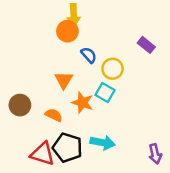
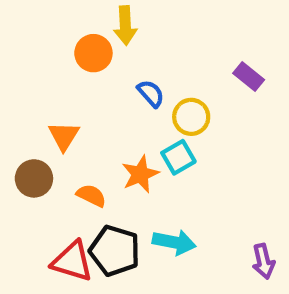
orange circle: (67, 31) -> (93, 53), moved
orange triangle: (64, 80) -> (64, 136), moved
cyan square: (105, 93) -> (178, 157), turned 30
orange star: (82, 103) -> (140, 174), turned 30

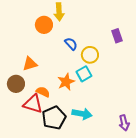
purple rectangle: (249, 76) -> (117, 36), turned 32
orange triangle: (64, 136) -> (30, 64), turned 42
black pentagon: (115, 251) -> (54, 118), turned 30
red triangle: (72, 261) -> (33, 104), moved

